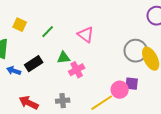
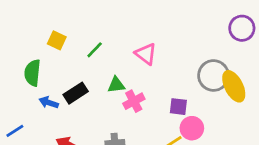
purple square: (132, 84) -> (178, 107), moved

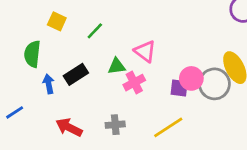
pink triangle: (146, 54) -> (145, 51), moved
gray circle: (213, 75) -> (214, 84), moved
blue arrow: (49, 103) -> (49, 84), turned 60
pink circle: (192, 128) -> (191, 78), moved

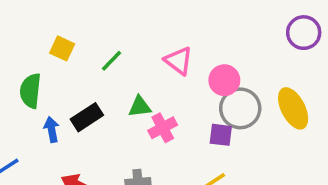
pink triangle: (145, 51) -> (179, 61), moved
pink circle: (191, 78) -> (224, 80), moved
gray circle: (214, 84) -> (240, 108), moved

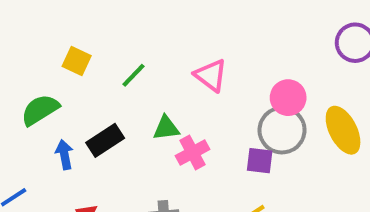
pink circle: (224, 80) -> (288, 98), moved
green semicircle: (30, 91) -> (40, 110), turned 52

